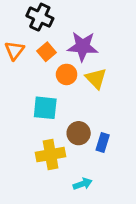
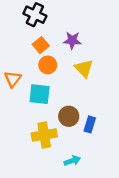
purple star: (83, 46) -> (72, 40), size x0.7
orange triangle: (14, 50) -> (13, 79), moved
orange circle: (67, 74) -> (48, 65), moved

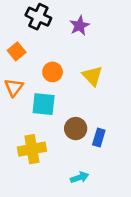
purple star: (72, 40) -> (80, 26), moved, turned -30
orange square: (41, 45) -> (17, 51), moved
yellow cross: (44, 135) -> (32, 149), moved

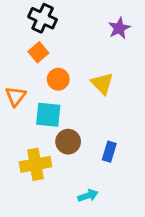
purple star: (80, 26) -> (119, 28), moved
orange square: (17, 51) -> (38, 52), moved
brown circle: (76, 129) -> (68, 142), moved

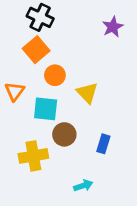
orange square: (38, 52) -> (36, 50), size x1.4
yellow triangle: (102, 83) -> (87, 93), moved

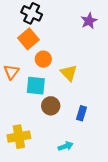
yellow cross: (33, 156) -> (19, 137), moved

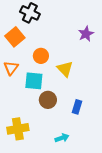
purple star: (89, 21) -> (86, 34), moved
orange square: (28, 39) -> (15, 37), moved

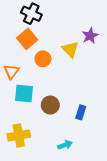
orange square: (15, 37) -> (27, 39), moved
yellow triangle: (65, 69) -> (70, 49), moved
cyan square: (34, 81) -> (24, 93), moved

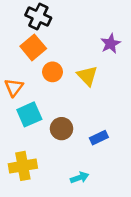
yellow triangle: (70, 49) -> (87, 76), moved
cyan square: (24, 93) -> (29, 114), turned -30
blue rectangle: (81, 112) -> (99, 138), turned 48

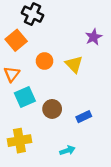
orange square: (33, 47) -> (16, 40), moved

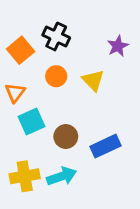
black cross: (32, 14) -> (56, 36), moved
blue rectangle: (84, 117) -> (105, 146), size x1.5
cyan arrow: (67, 150) -> (62, 176), moved, size x1.5

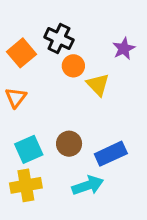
orange circle: (56, 76) -> (73, 66), moved
cyan square: (32, 121) -> (29, 149), moved
cyan arrow: (62, 176) -> (88, 185), moved

